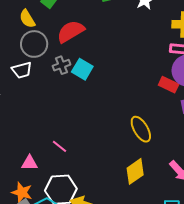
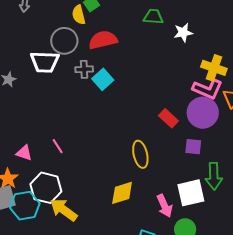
yellow semicircle: (27, 19) -> (79, 15), moved
white trapezoid: (22, 70) -> (45, 62), size x1.4
red rectangle: (169, 85) -> (168, 118), moved

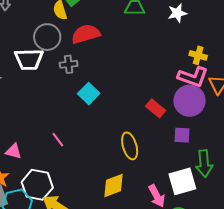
white star: (183, 33) -> (177, 13), moved
yellow cross: (214, 68) -> (198, 55), size x0.7
cyan square: (103, 79) -> (89, 94), moved
pink line: (58, 146) -> (58, 140), moved

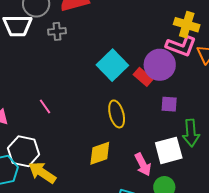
yellow cross: (198, 55) -> (187, 25), size x1.4
cyan square: (89, 94) -> (112, 65), moved, size x1.4
purple circle: (189, 101) -> (160, 65), moved

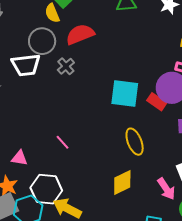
gray cross: (57, 31) -> (66, 66), turned -30
cyan square: (112, 65) -> (125, 94), turned -32

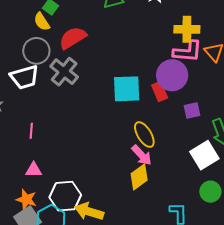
gray cross: (66, 66) -> (64, 72), size x1.6
red rectangle: (157, 102) -> (160, 91), turned 42
pink line: (63, 142) -> (31, 131), moved, turned 56
pink arrow: (166, 189) -> (142, 155), moved

